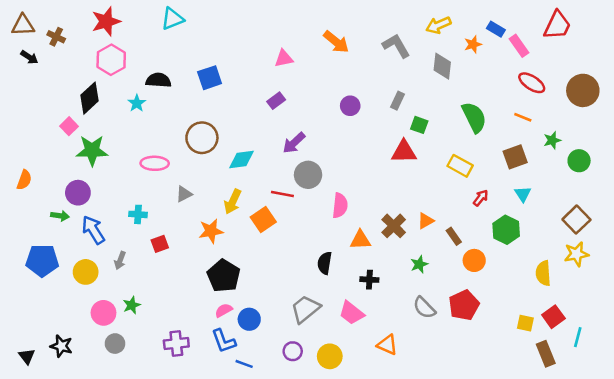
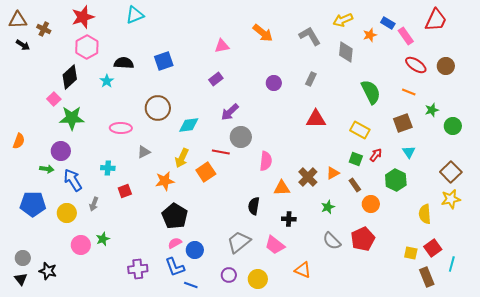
brown circle: (583, 90) -> (446, 66), moved, size x0.7
green square: (419, 125) -> (356, 159), moved
gray circle: (115, 344) -> (23, 258), moved

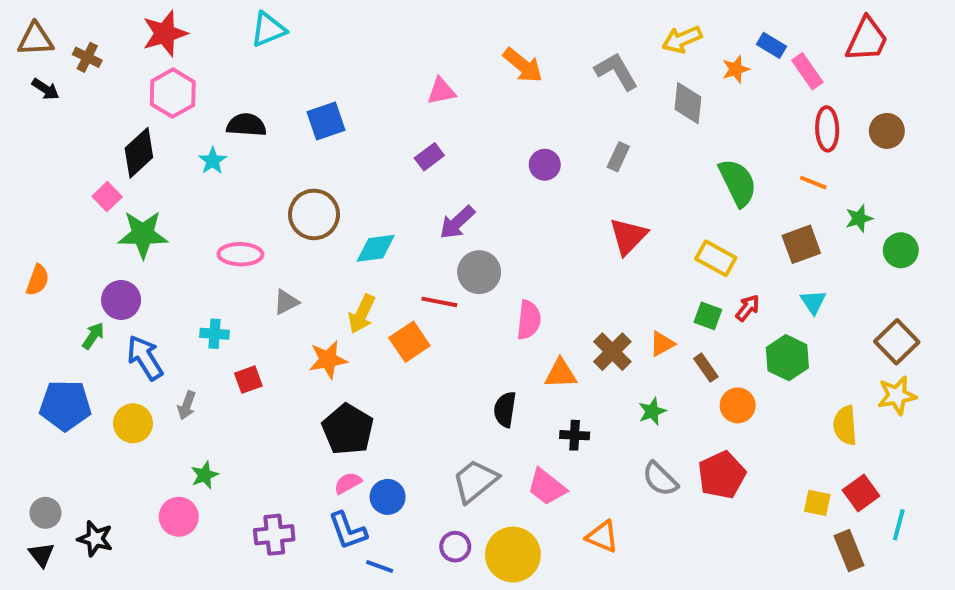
red ellipse: (416, 65) -> (827, 129), turned 55
red triangle: (316, 119) -> (628, 236), turned -45
green arrow: (47, 169) -> (93, 336), turned -64
pink circle: (81, 245) -> (179, 517), moved
yellow circle: (258, 279) -> (513, 555), size x1.4

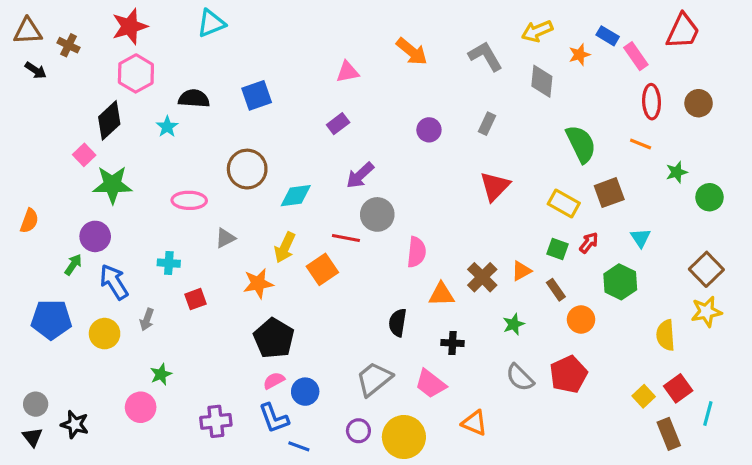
brown square: (801, 244) -> (609, 193), moved
yellow square: (817, 503) -> (644, 396), turned 35

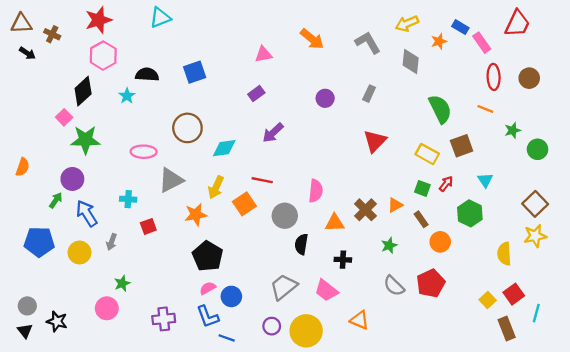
gray circle: (377, 214) -> (285, 216), moved
gray triangle: (225, 238) -> (171, 180), size x1.6

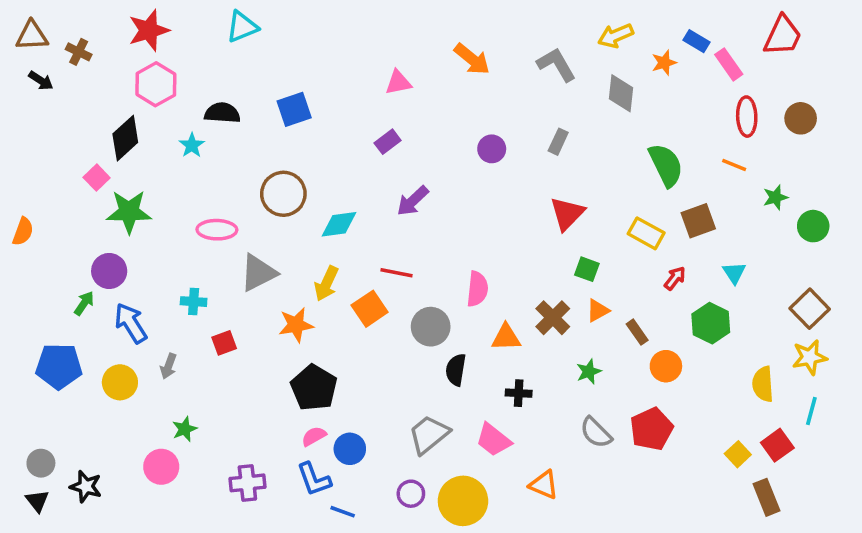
orange semicircle: (23, 167) -> (23, 231), moved
green square: (422, 188) -> (587, 269), moved
cyan line: (536, 313) -> (811, 411), moved

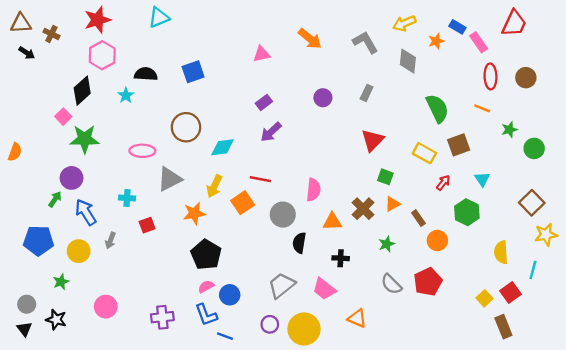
purple rectangle: (388, 142) -> (264, 102), moved
yellow star: (810, 357) -> (546, 235), moved
green star: (185, 429) -> (61, 282), moved

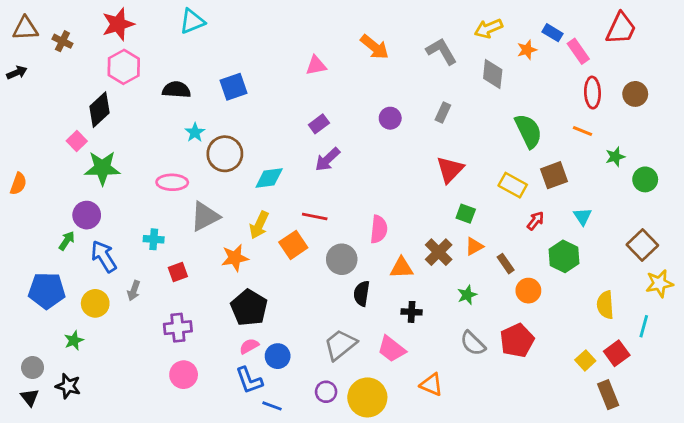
black arrow: (27, 53) -> (17, 73), moved, turned -56
cyan star: (126, 95) -> (195, 132), moved
pink circle: (106, 307) -> (184, 375), moved
purple cross: (162, 317) -> (178, 328), moved

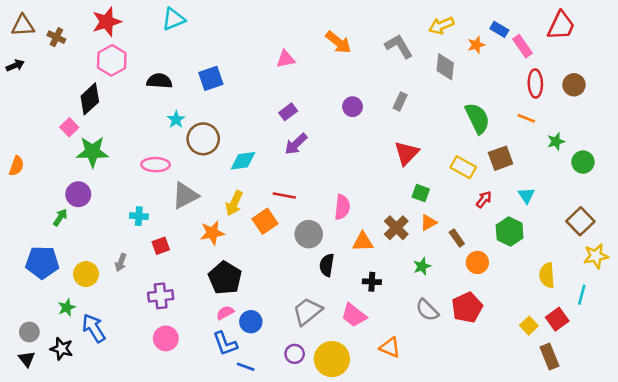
blue arrow: (104, 256) -> (94, 328), moved

